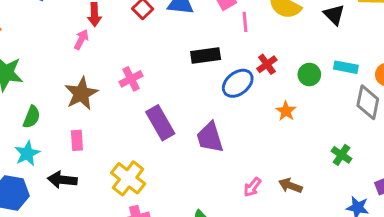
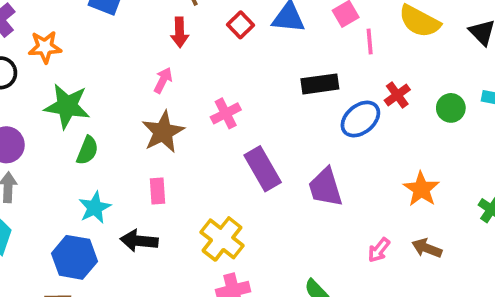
pink arrow: (81, 39) -> (163, 80), moved
orange star: (286, 111) -> (421, 189), moved, size x1.4
green semicircle: (32, 117) -> (87, 150), moved

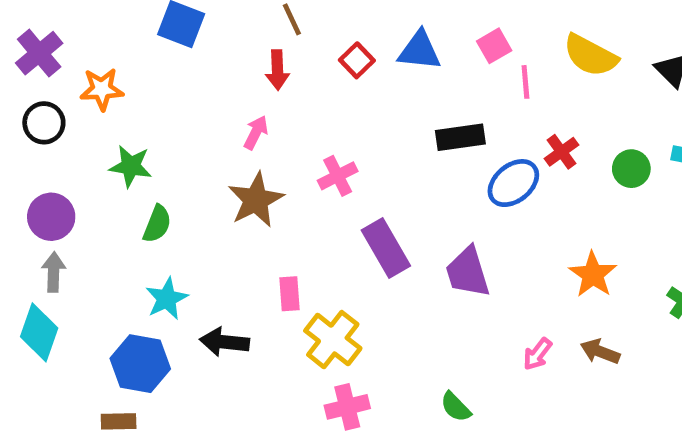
green star: (67, 106) -> (131, 166), size x0.7
pink rectangle: (157, 191) -> (289, 294), moved

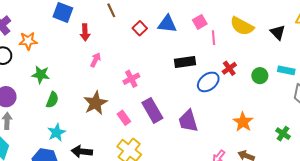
red arrow: (277, 70) -> (85, 32), moved
brown star: (256, 200) -> (96, 103), moved
pink rectangle: (289, 294) -> (124, 118), moved, turned -32

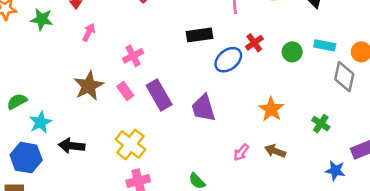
green star: (41, 75) -> (42, 19), moved
green semicircle: (52, 100) -> (17, 101), moved, turned -140
pink rectangle: (124, 118) -> (125, 91), moved

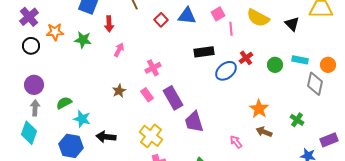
brown star: (89, 86) -> (119, 91), size x0.6
purple trapezoid: (203, 108) -> (194, 122), moved
cyan star: (40, 122) -> (82, 119), turned -30
brown arrow: (275, 151) -> (264, 132), moved
pink arrow: (241, 152) -> (236, 142), turned 104

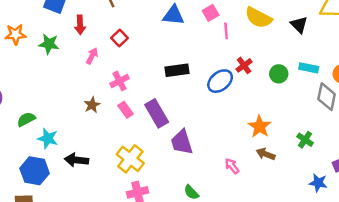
red square: (161, 20) -> (120, 38), moved
black rectangle: (204, 52) -> (177, 70), moved
pink cross: (153, 68) -> (120, 81), moved

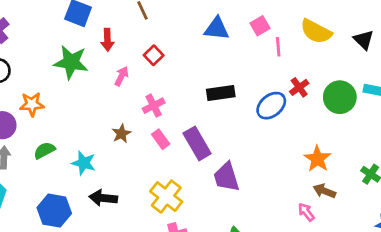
orange star: (15, 34) -> (32, 104), moved
green star: (49, 44) -> (71, 62), size x1.4
green circle: (279, 74) -> (340, 97), size x1.5
cyan star: (48, 138) -> (84, 163), moved
pink arrow: (232, 166) -> (306, 212), moved

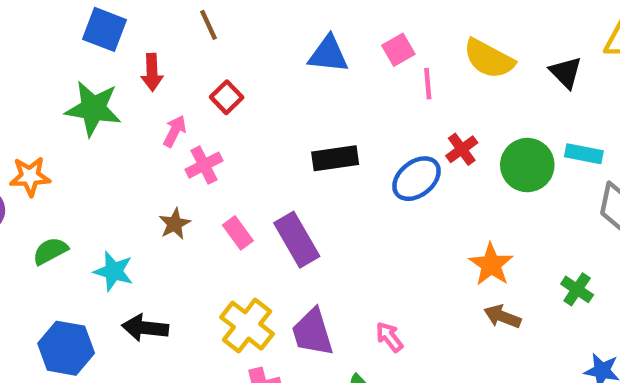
pink cross: (154, 106) -> (204, 165), moved
purple trapezoid: (226, 177) -> (313, 332), moved
pink arrow: (306, 212) -> (389, 337), moved

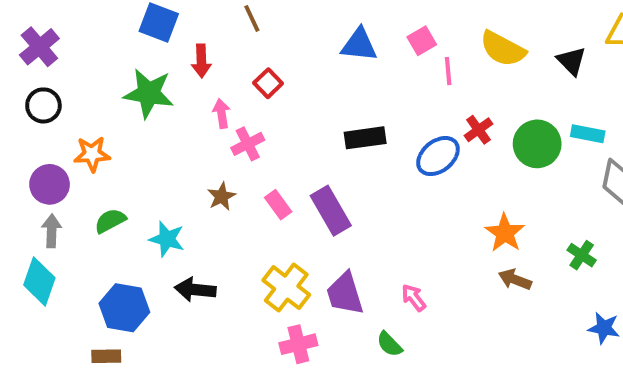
pink arrow: (175, 131) -> (222, 114), turned -36

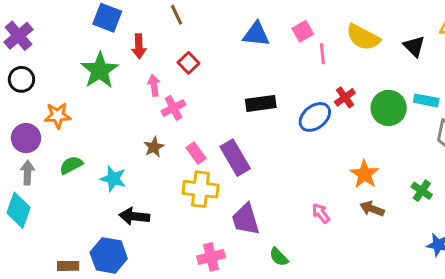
green star: (149, 93) -> (100, 70), turned 30
yellow cross: (286, 288) -> (201, 189), moved, turned -32
pink arrow: (414, 298) -> (321, 213), moved
blue hexagon: (124, 308) -> (109, 255), moved

